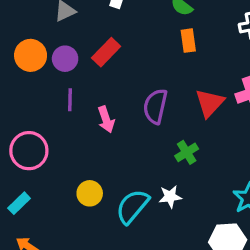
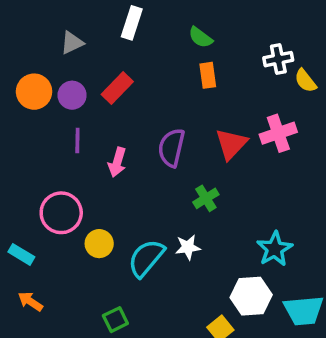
pink arrow: (106, 119) -> (117, 162), turned 35
pink circle: (29, 151) -> (61, 213), moved
cyan rectangle: (19, 203) -> (21, 254), turned 75

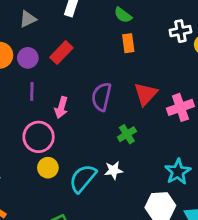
pink cross: (278, 133) -> (180, 107), moved
pink circle: (61, 213) -> (39, 137), moved

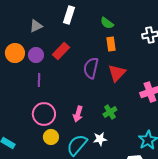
red triangle: (146, 94) -> (117, 73), moved
purple semicircle: (101, 97) -> (91, 68), moved
pink arrow: (61, 107) -> (78, 114), moved

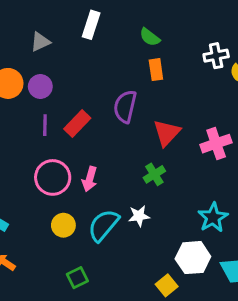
red rectangle: (61, 51) -> (77, 123), moved
red triangle: (117, 73) -> (167, 133), moved
pink arrow: (78, 114) -> (90, 179), moved
yellow circle: (51, 137) -> (63, 225), moved

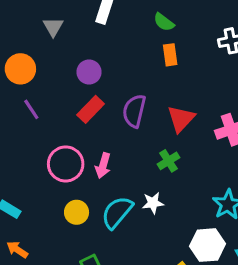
gray triangle: (40, 42) -> (53, 27), turned -35
purple circle: (40, 86) -> (89, 72), moved
purple semicircle: (125, 107) -> (134, 111), moved
purple line: (45, 125) -> (31, 109), moved, turned -35

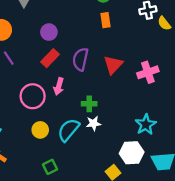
green cross: (169, 161) -> (89, 104), moved, turned 32
pink arrow: (103, 166) -> (59, 86), moved

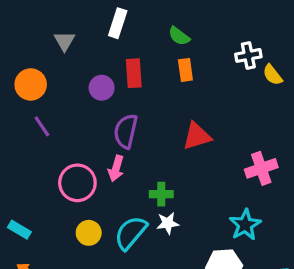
red rectangle: (50, 58) -> (134, 73), moved, turned -48
purple semicircle: (80, 59) -> (126, 131), moved
red triangle: (113, 65) -> (197, 136), turned 30
pink cross: (148, 72) -> (261, 168), moved

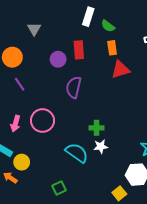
white rectangle: (118, 23) -> (88, 17), moved
red triangle: (197, 136) -> (120, 70), moved
pink arrow: (116, 168) -> (15, 124), moved
yellow circle: (89, 233) -> (22, 162), moved
cyan semicircle: (131, 233) -> (77, 153), turned 85

